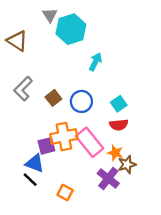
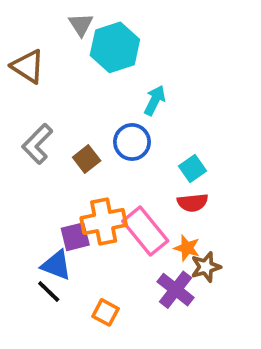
blue circle: (81, 101) -> (132, 142), moved

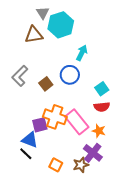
brown triangle: (28, 66) -> (34, 35), moved, turned -42
orange cross: (104, 222) -> (55, 117), turned 30
brown star: (206, 267) -> (81, 165), moved

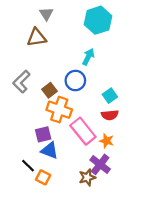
cyan hexagon: (61, 25) -> (98, 20), moved
orange cross: (55, 117) -> (59, 110), moved
blue triangle: (30, 140) -> (50, 150), moved
orange square: (56, 165) -> (43, 177), moved

